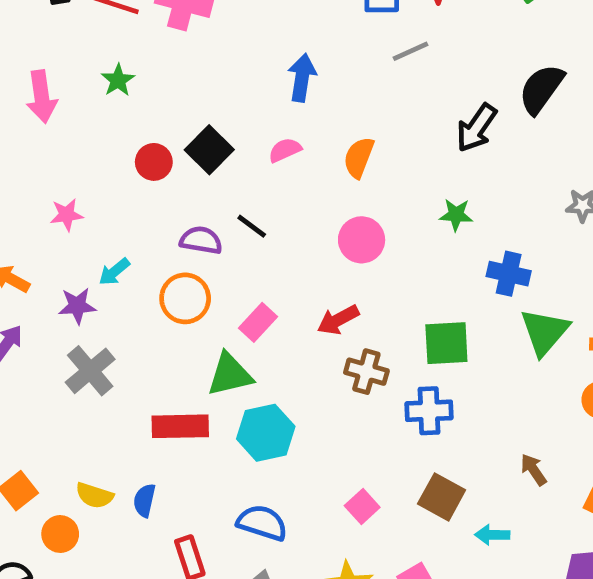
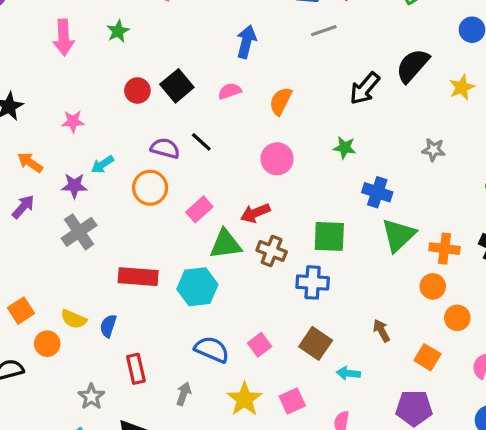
green triangle: (230, 375) -> (226, 244), moved
blue semicircle: (262, 523) -> (212, 349), moved

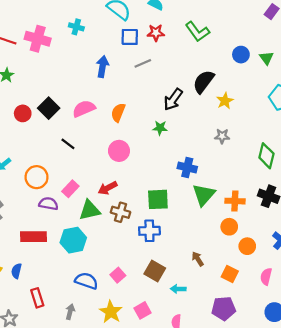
blue arrow: (246, 42) -> (102, 67), moved
yellow star: (462, 87) -> (225, 101), moved
pink semicircle: (230, 91) -> (84, 109), size x1.5
purple semicircle: (165, 148) -> (48, 204), moved
green star: (345, 148) -> (160, 128), moved

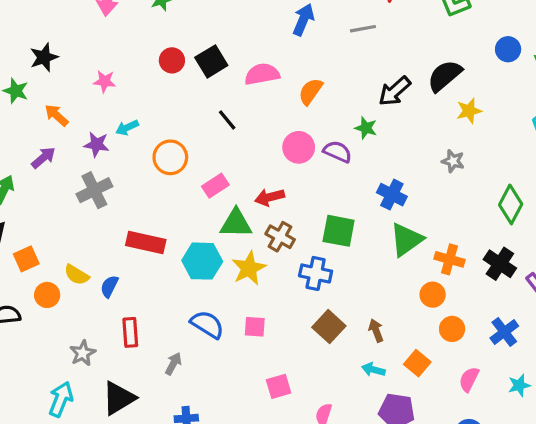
purple semicircle: (48, 204) -> (338, 152), moved
brown square: (155, 271) -> (329, 327), moved
pink square: (118, 275) -> (255, 327), turned 32
cyan arrow: (178, 289) -> (373, 370), moved
yellow star: (111, 312) -> (249, 268), moved

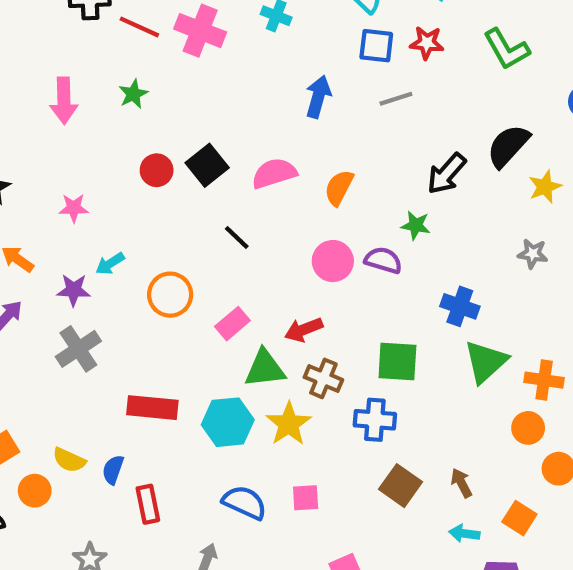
red rectangle: (130, 332) -> (148, 504), moved

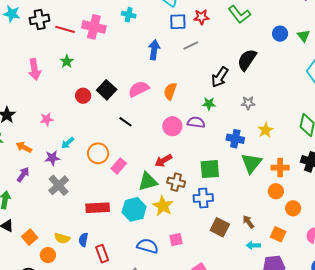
yellow star: (545, 187) -> (265, 130), moved
gray star: (533, 254) -> (248, 103), moved
pink rectangle: (232, 324) -> (119, 166), moved

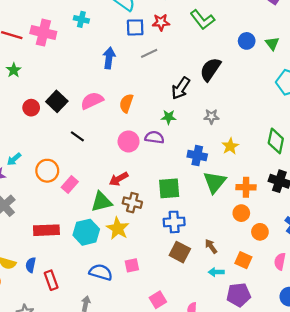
blue cross: (203, 198) -> (174, 222), moved

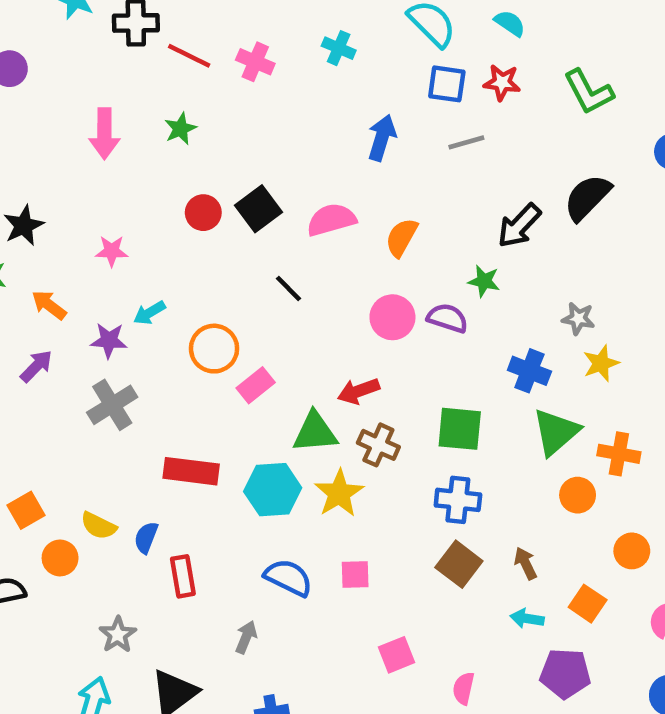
pink cross: (43, 33) -> (255, 62), size x0.7
gray star: (211, 116) -> (578, 318), moved
orange circle: (241, 213) -> (578, 495), moved

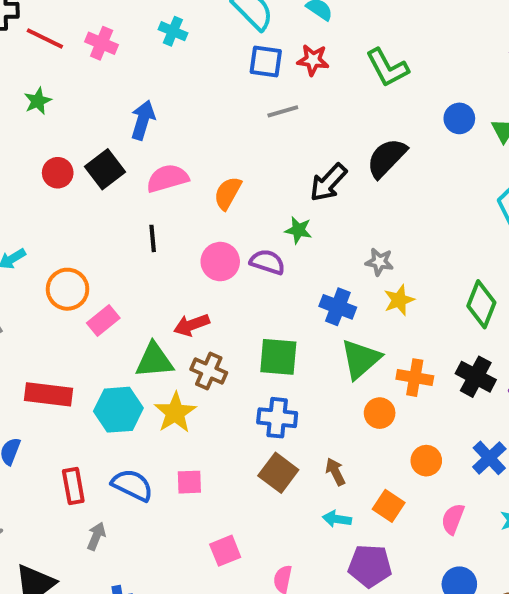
blue arrow: (382, 138) -> (143, 120), moved
black line: (289, 288) -> (153, 238), moved, turned 40
red rectangle: (183, 576) -> (73, 486), moved

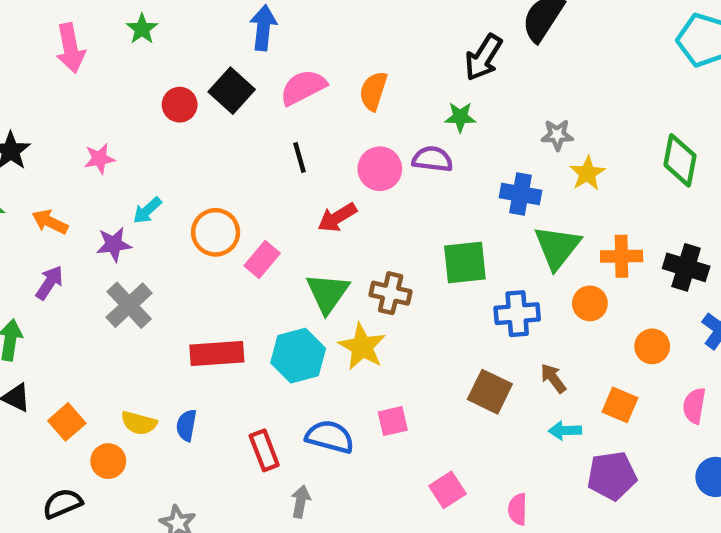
red arrow: (191, 325) -> (337, 217), moved
green triangle: (154, 360) -> (328, 293), turned -39
black cross: (476, 377) -> (686, 267), moved
blue cross: (277, 418) -> (517, 314), moved

